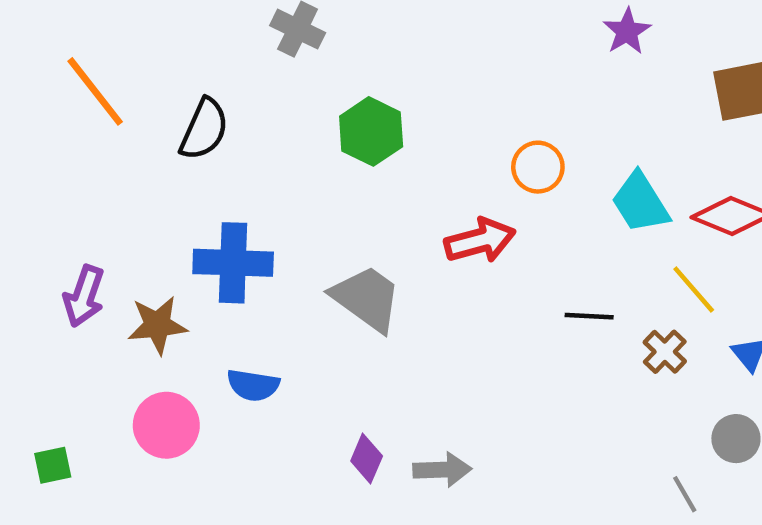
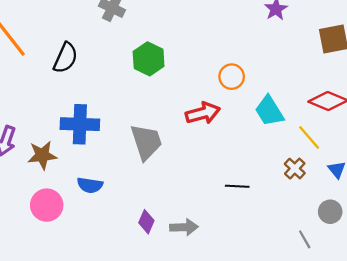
cyan trapezoid: (640, 203) -> (269, 111), moved
gray trapezoid: (367, 298) -> (146, 142), turned 36
black line: (589, 316) -> (237, 186), moved

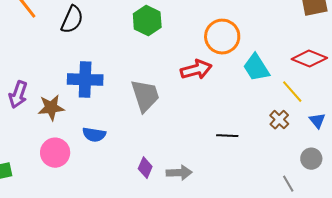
orange circle: (232, 77) -> (222, 37), size x1.5

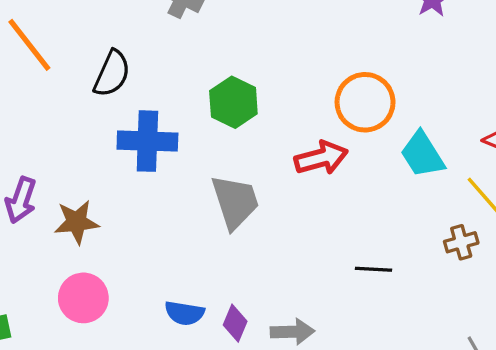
green hexagon: (147, 20) -> (233, 102), moved
blue cross: (85, 80) -> (147, 141), moved
brown cross: (279, 120) -> (461, 242), turned 30
blue semicircle: (94, 135) -> (185, 313), moved

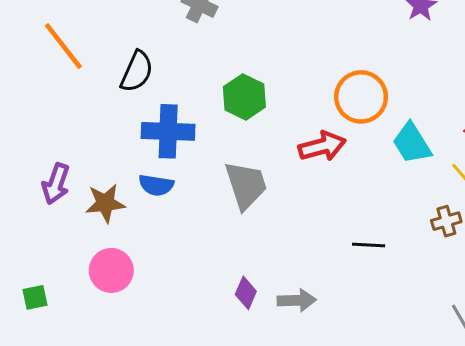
blue semicircle: (185, 313) -> (156, 185), moved

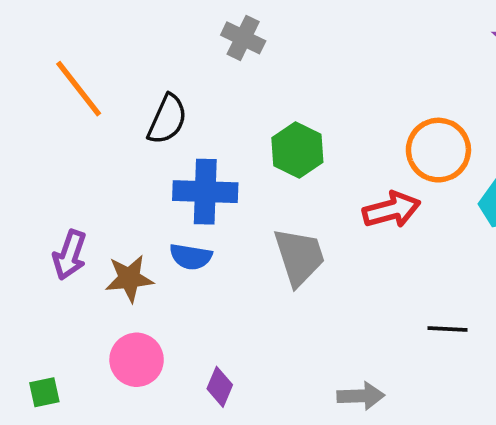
purple diamond: (246, 293) -> (220, 387), moved

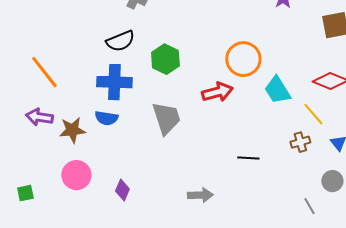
orange line: (79, 89) -> (44, 72), moved
black semicircle: (167, 119) -> (120, 41), moved, turned 44
purple arrow: (70, 255) -> (39, 117), turned 80

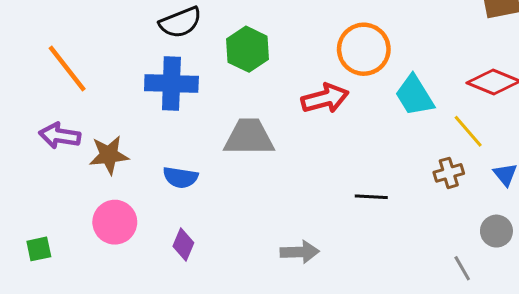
blue semicircle: (106, 118) -> (180, 177), moved
gray trapezoid: (166, 118) -> (249, 137), turned -72

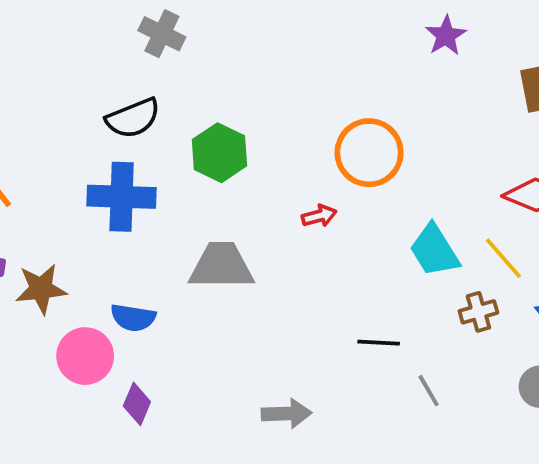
cyan trapezoid: (414, 95) -> (434, 250), moved
red arrow: (325, 98) -> (319, 216), size x0.6
pink circle: (115, 222) -> (85, 356), moved
gray line: (462, 268) -> (429, 391), moved

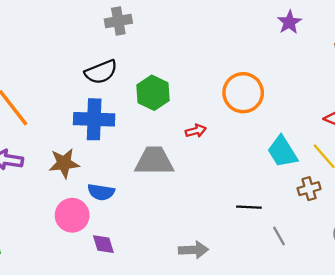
gray cross: (162, 34) -> (118, 21), turned -36
red arrow: (319, 216) -> (196, 131), moved
brown star: (41, 289) -> (64, 163), moved
purple diamond: (137, 404) -> (103, 244), turned -40

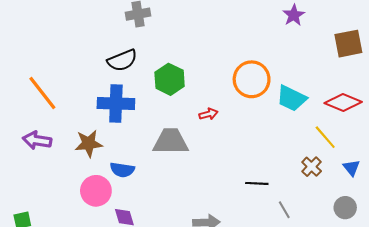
cyan trapezoid: (282, 152) -> (292, 98), moved, turned -32
brown cross: (309, 189) -> (312, 167), turned -30

